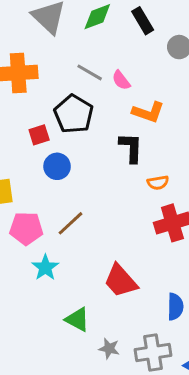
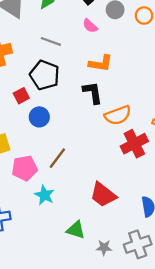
pink semicircle: (121, 80) -> (90, 26), moved
orange semicircle: (158, 183) -> (118, 115), size x1.6

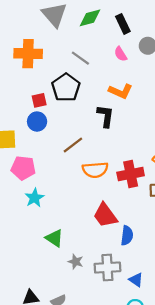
orange semicircle: (118, 115) -> (95, 170), moved
blue circle: (39, 117) -> (37, 122), moved
brown line: (57, 158) -> (73, 145), moved
red trapezoid: (103, 195) -> (105, 215), moved

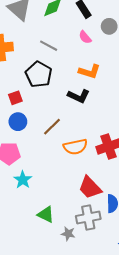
red square: (39, 100) -> (15, 98), moved
black L-shape: (106, 116) -> (79, 96), turned 115
blue circle: (37, 122) -> (18, 122), moved
gray cross: (107, 268) -> (88, 218), moved

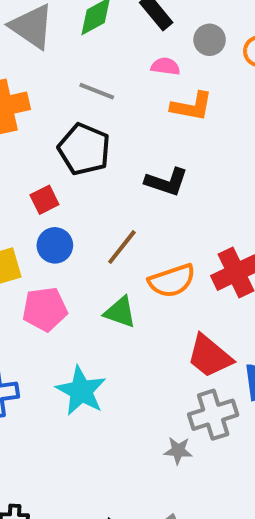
pink semicircle: (85, 37) -> (165, 66), turned 144
orange L-shape: (89, 71) -> (192, 106), moved
cyan star: (23, 180) -> (81, 391), moved, size x1.4
green triangle: (46, 214) -> (120, 312), moved

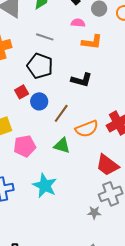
blue circle: (55, 245) -> (39, 101), moved

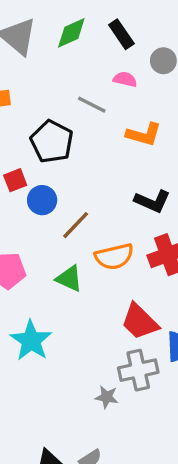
gray line: (45, 37) -> (92, 105), moved
orange L-shape: (92, 42) -> (144, 134), moved
black L-shape: (81, 80) -> (152, 201), moved

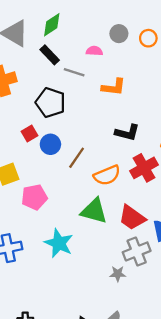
black rectangle: (121, 34) -> (50, 55), moved
green triangle: (69, 279) -> (94, 211), moved, size x1.4

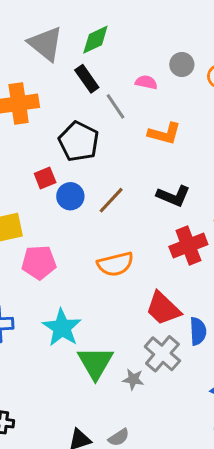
gray line: (74, 72) -> (115, 106), turned 30
brown line: (77, 158) -> (111, 200), moved
orange semicircle: (107, 175) -> (115, 264), moved
green triangle: (94, 211) -> (95, 363), moved, turned 36
gray cross: (137, 251) -> (162, 354), turned -36

